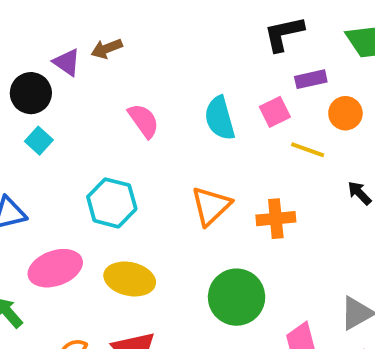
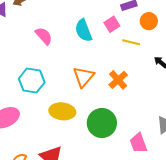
orange cross: (276, 219) -> (118, 80), turned -30
yellow ellipse: (130, 279) -> (62, 111), moved

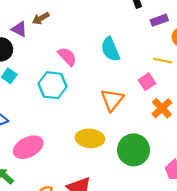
pink square: (112, 24) -> (147, 82), moved
orange cross: (118, 80) -> (162, 108), moved
cyan hexagon: (32, 81) -> (53, 85), moved

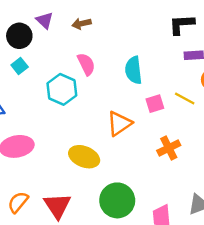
brown arrow: (41, 18) -> (82, 24), moved
pink square: (147, 82) -> (155, 104), moved
green circle: (134, 150) -> (117, 200), moved

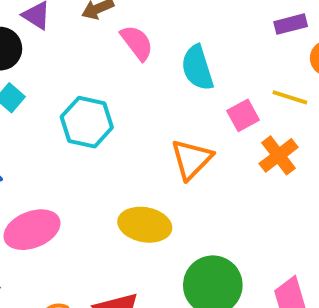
pink semicircle: (86, 64) -> (137, 43), moved
orange cross: (169, 148) -> (279, 155), moved

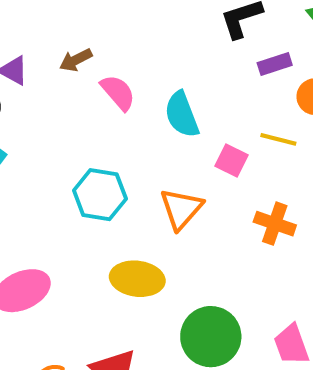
pink square: (243, 115) -> (231, 161), turned -32
cyan hexagon: (87, 122) -> (100, 195), moved
orange cross: (279, 155) -> (275, 224), moved, turned -30

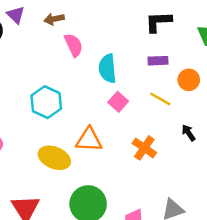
purple rectangle: (275, 64) -> (158, 61), moved
pink square: (231, 161) -> (118, 102), moved
orange triangle: (181, 209) -> (89, 140), moved, turned 36

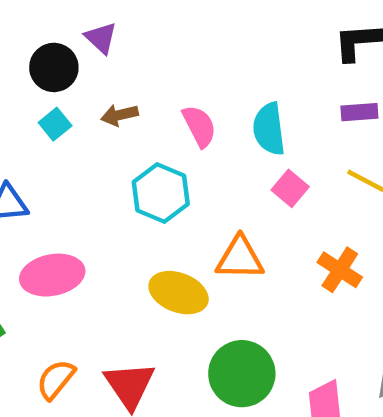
brown arrow: (54, 19) -> (120, 115), moved
pink semicircle: (74, 45) -> (199, 126), moved

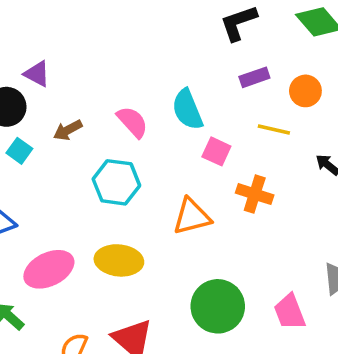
orange cross: (340, 270) -> (255, 194), moved
yellow ellipse: (179, 293) -> (119, 260), moved

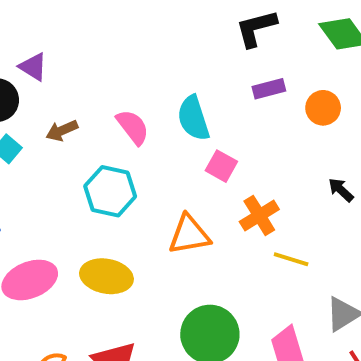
yellow line: (274, 130) -> (291, 259), moved
orange cross: (255, 194) -> (259, 216), turned 36

